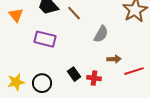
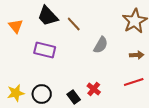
brown arrow: (114, 59) -> (137, 55), moved
black rectangle: (74, 74) -> (74, 97), moved
red cross: (94, 78) -> (94, 89), turned 32

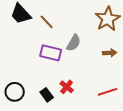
purple rectangle: (45, 50) -> (51, 53), moved
red line: (134, 82) -> (108, 92), moved

